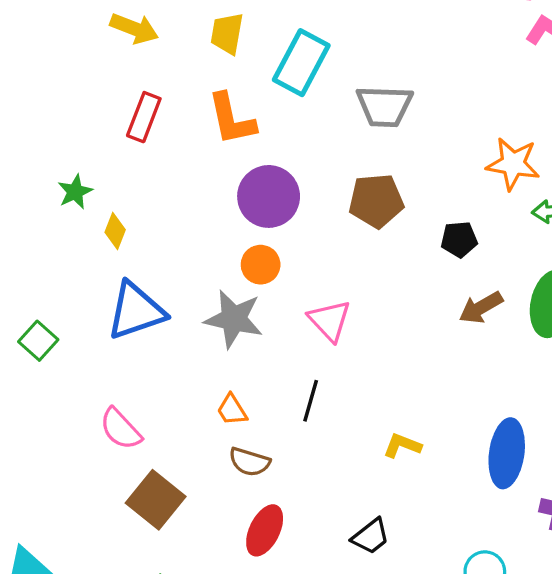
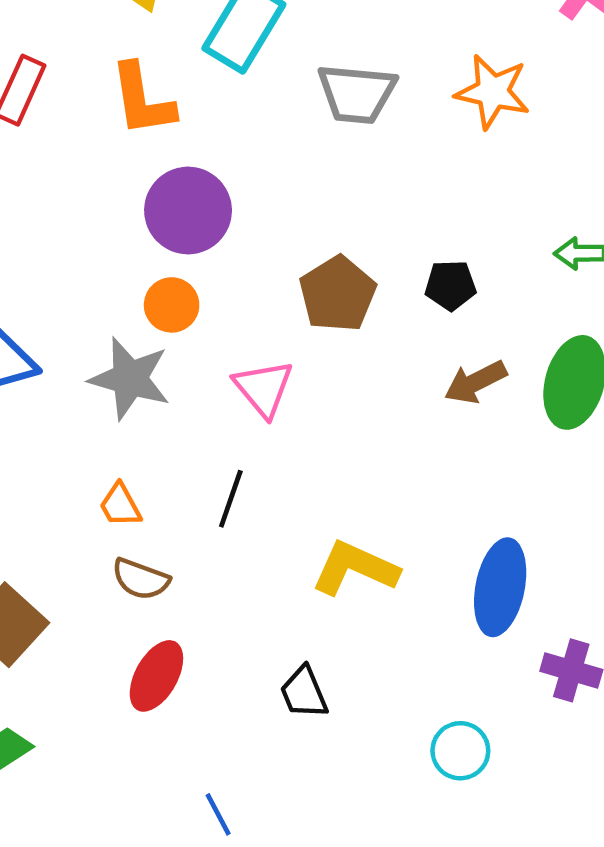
orange star: (513, 164) -> (493, 92), moved
brown pentagon: (376, 201) -> (338, 294), moved, turned -30
yellow L-shape: (402, 446) -> (355, 568), size x1.6
black trapezoid: (371, 536) -> (304, 693), turned 102

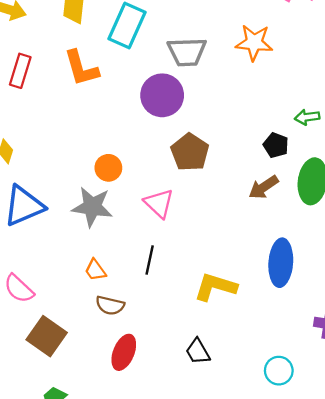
purple circle: (188, 211) -> (162, 95), moved
black pentagon: (450, 285) -> (276, 145), moved, turned 30
blue ellipse: (500, 587) -> (281, 263), moved

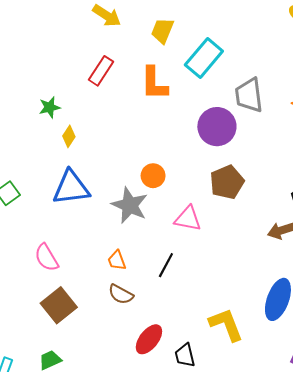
gray trapezoid: (187, 52) -> (249, 95), turned 69
pink triangle: (159, 203) -> (188, 219), turned -48
yellow L-shape: (215, 287) -> (226, 324), moved, turned 36
red ellipse: (124, 352) -> (149, 339), moved

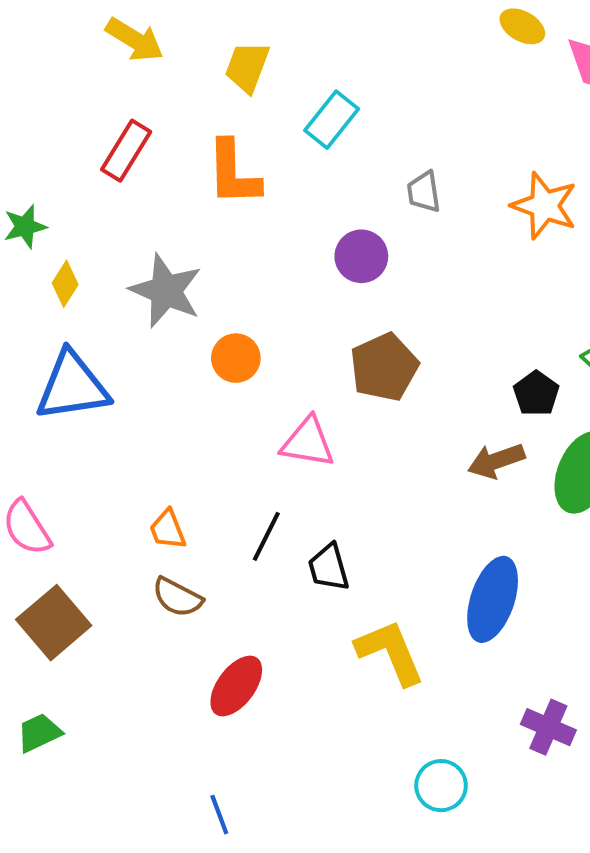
cyan rectangle: (204, 58) -> (332, 120), size x0.7
gray trapezoid: (249, 95) -> (424, 192), size x0.6
purple circle: (217, 127) -> (361, 256), size x0.7
gray star: (130, 205) -> (166, 291), moved
black trapezoid: (185, 355) -> (329, 567), moved

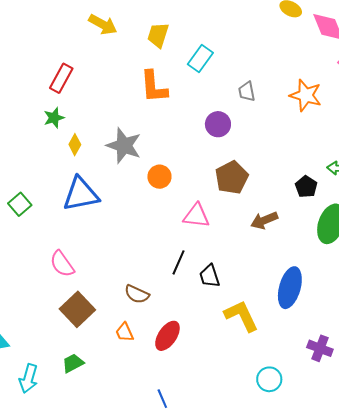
red rectangle: (126, 151) -> (61, 78), moved
brown arrow: (496, 461) -> (264, 220), moved
orange trapezoid: (168, 530) -> (125, 332), moved

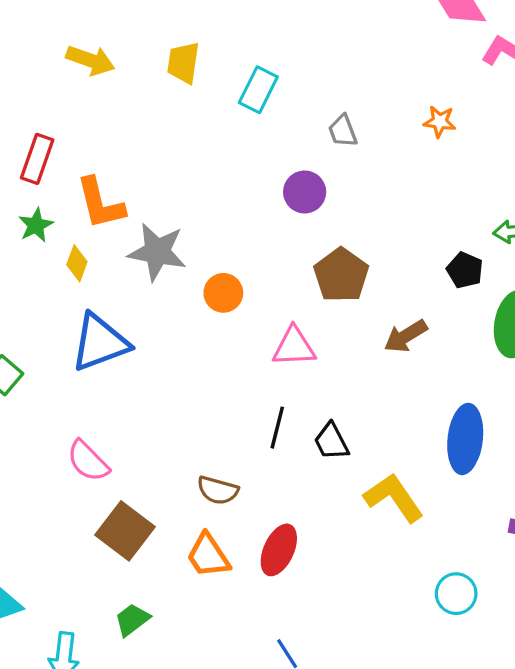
orange L-shape: (154, 87) -> (100, 203), moved
orange star: (306, 95) -> (440, 122), size x0.6
orange trapezoid: (125, 332) -> (208, 556), size x1.4

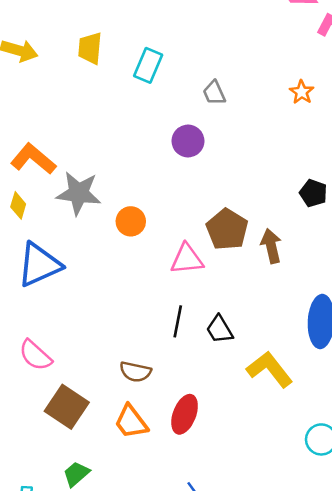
orange star: (440, 122) -> (302, 92), moved, turned 30
orange L-shape: (100, 203) -> (33, 159), turned 147
brown pentagon: (341, 275) -> (227, 229), moved
brown arrow: (406, 336) -> (271, 246), turned 112

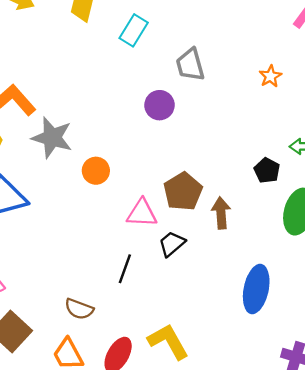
gray trapezoid: (214, 93) -> (190, 65), size x1.4
black trapezoid: (220, 329) -> (172, 244), moved, turned 72
yellow L-shape: (270, 369) -> (168, 341), moved

